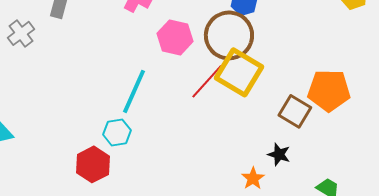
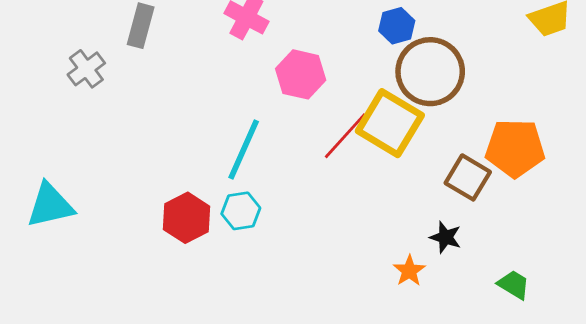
brown circle: (229, 35) -> (430, 72), moved
cyan hexagon: (117, 132) -> (241, 211), moved
red hexagon: (93, 164) -> (187, 218), moved

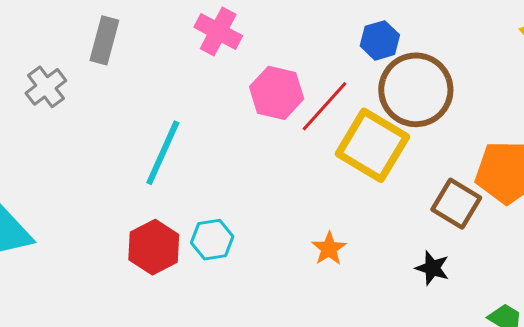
red line: (345, 136) -> (324, 106), moved
cyan line: (244, 150) -> (163, 153), moved
orange star: (409, 271) -> (329, 249), moved

